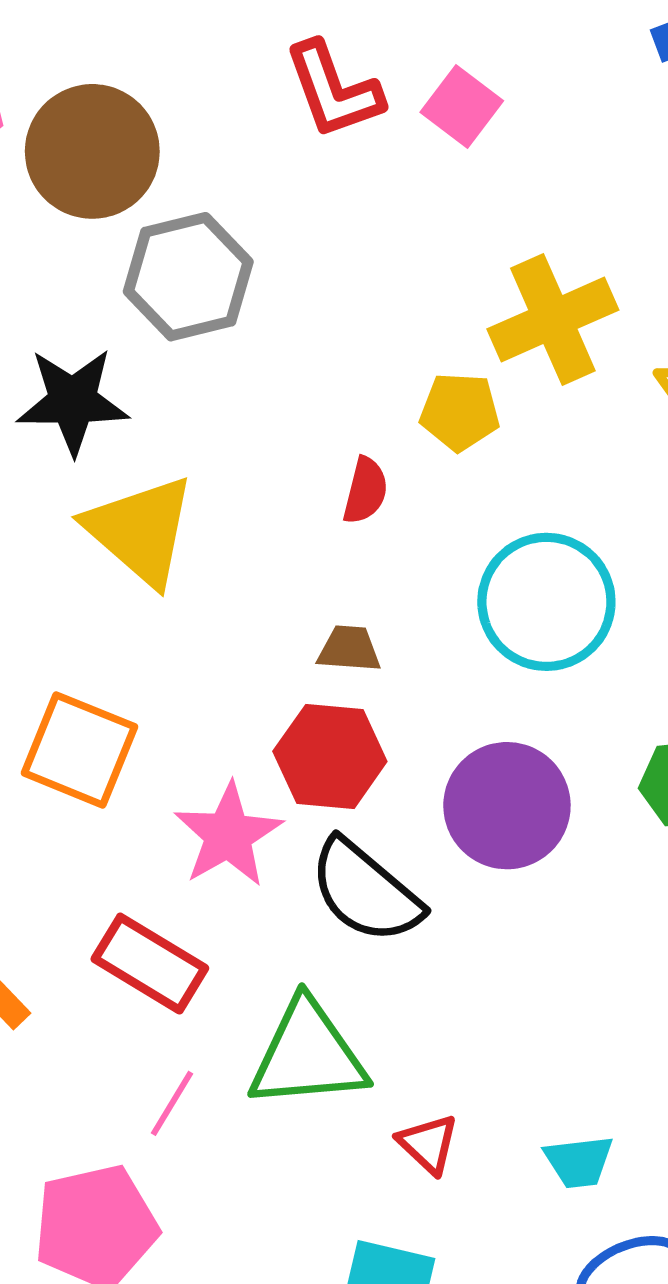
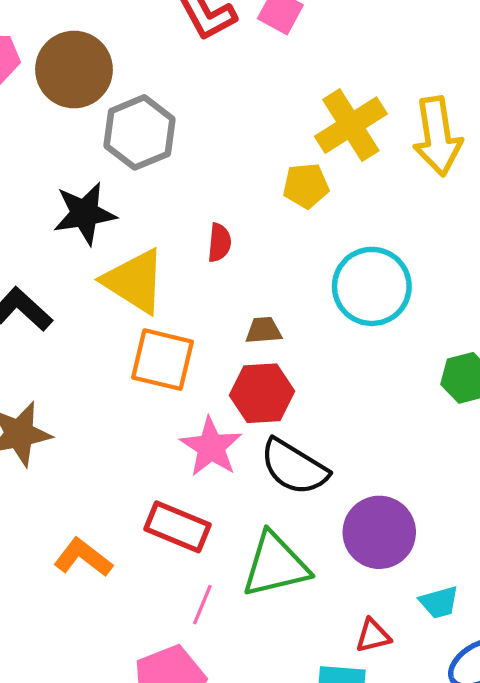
red semicircle: (365, 491) -> (219, 243), moved
orange square: (79, 750) -> (162, 360), moved
purple circle: (507, 806) -> (379, 532), moved
red triangle: (428, 1144) -> (373, 636), moved, turned -48

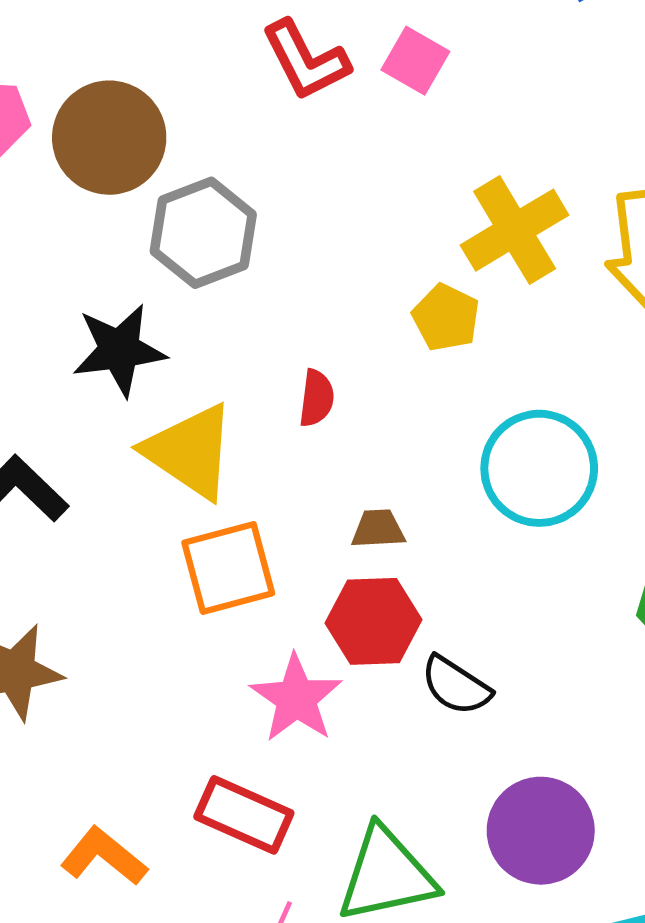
yellow pentagon: (306, 186) -> (446, 318), turned 30
orange square: (162, 360) -> (228, 568), turned -30
black semicircle: (294, 467) -> (456, 686), moved, size x0.7

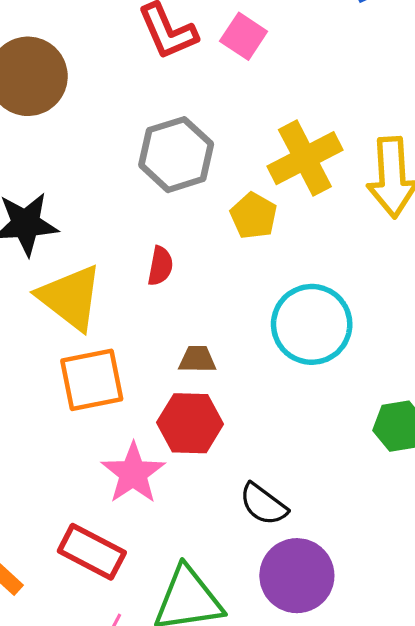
gray hexagon: (203, 233) -> (176, 155), moved
black semicircle: (456, 686) -> (263, 504), moved

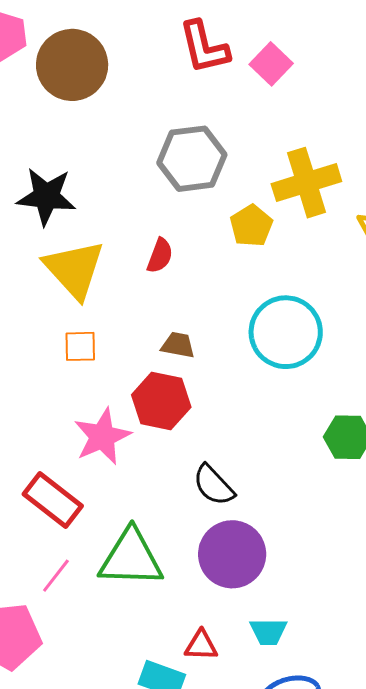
orange square: (92, 380) -> (80, 346), size x0.6

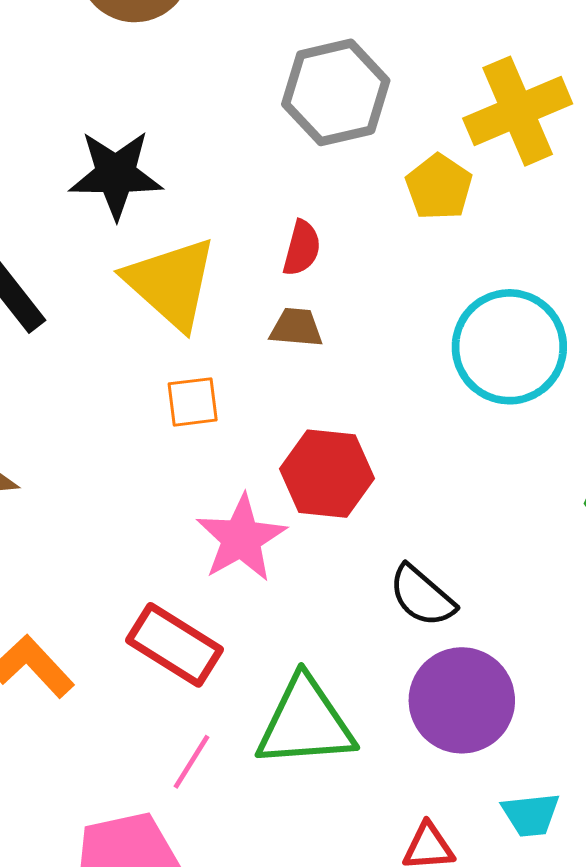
brown trapezoid: (178, 345) -> (296, 328), moved

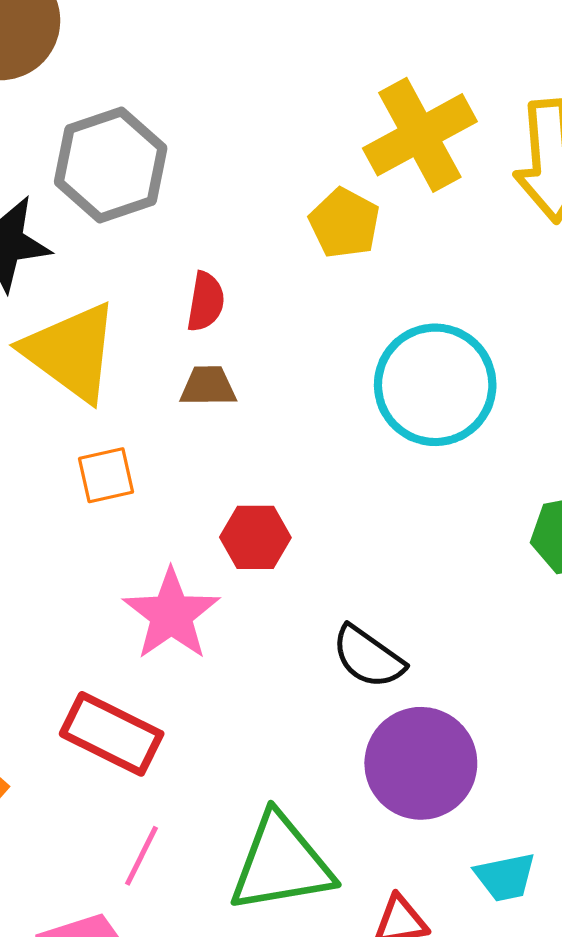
gray hexagon: (336, 92) -> (111, 165), moved
red hexagon: (327, 474) -> (255, 537), size x0.7
green triangle: (305, 723) -> (281, 863), moved

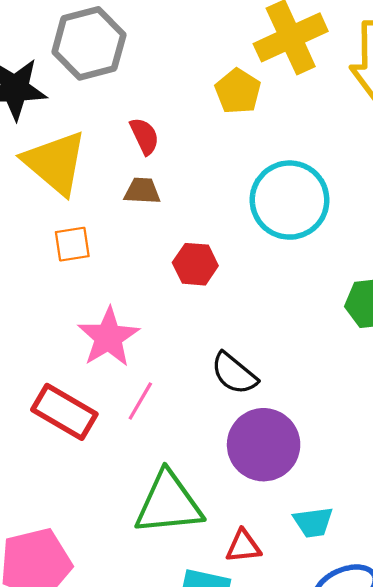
red semicircle: (206, 302) -> (144, 136), turned -39
red hexagon: (255, 537) -> (195, 264), moved
pink line: (142, 856) -> (140, 401), moved

